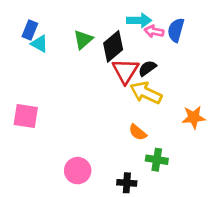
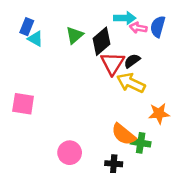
orange star: (194, 117) -> (159, 113), moved
orange semicircle: (138, 132) -> (123, 134), moved, size x1.5

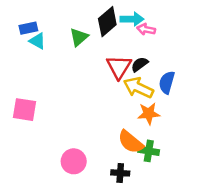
blue rectangle: (27, 27) -> (28, 28), turned 56
blue semicircle: (158, 27) -> (167, 82), moved
black diamond: (101, 41) -> (107, 22), moved
orange star: (159, 113) -> (149, 113), moved

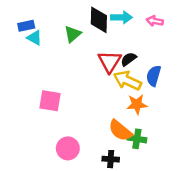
black diamond: (107, 22) -> (99, 20), turned -48
pink arrow: (146, 29) -> (155, 21), moved
pink square: (25, 110) -> (50, 101), moved

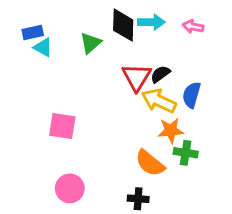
green cross: (137, 139) -> (186, 153), moved
pink circle: (68, 148) -> (70, 188), moved

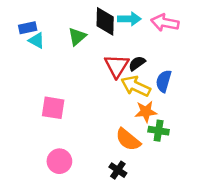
pink arrow: (193, 27) -> (165, 23), size x1.5
black cross: (138, 199) -> (118, 170), turned 30

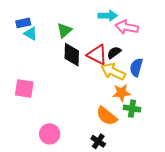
black diamond: (105, 21) -> (72, 55), moved
pink arrow: (165, 23) -> (127, 27), moved
red triangle: (117, 66) -> (97, 55), turned -35
pink square: (53, 108) -> (24, 88), moved

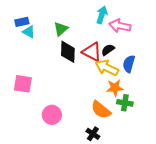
cyan arrow: (108, 16) -> (102, 15), turned -72
pink circle: (50, 134) -> (52, 115), moved

